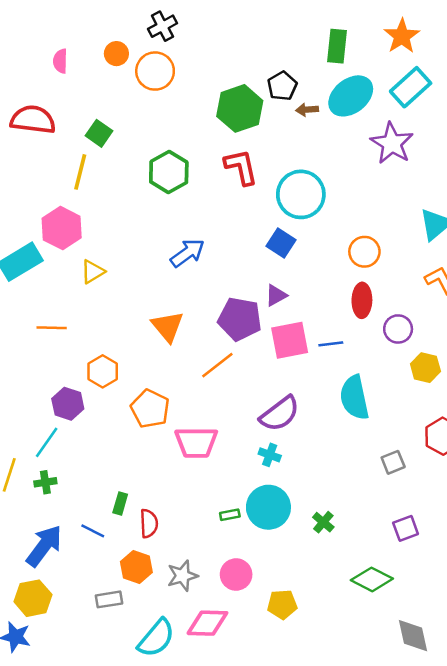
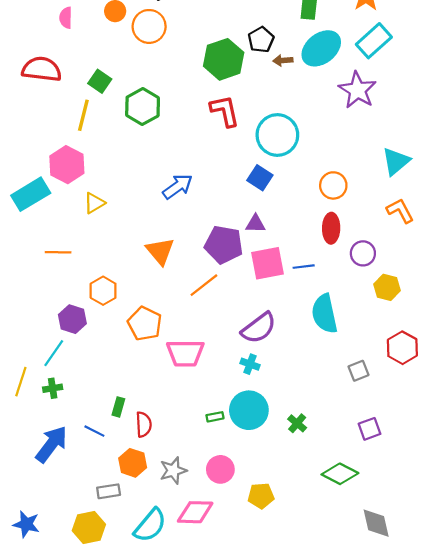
green hexagon: (169, 172) -> (143, 106), moved
purple triangle: (276, 295) -> (255, 224), turned 30
yellow hexagon: (33, 598) -> (89, 528), moved

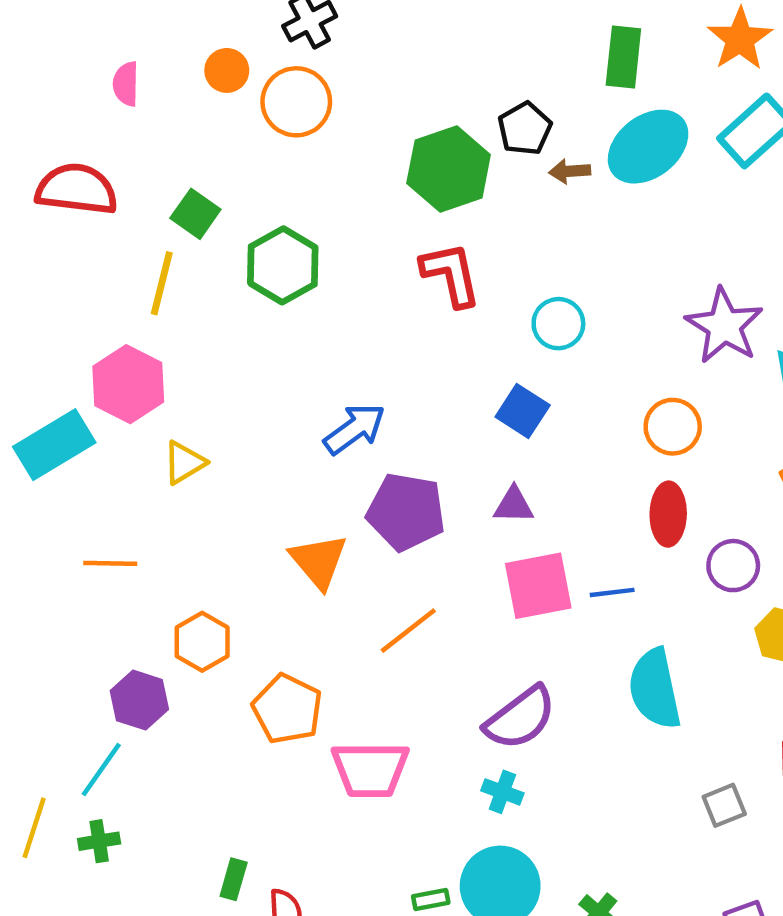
purple star: (357, 90) -> (724, 326), moved
cyan circle: (277, 135) -> (558, 324), size x0.6
purple pentagon: (224, 245) -> (406, 512), moved

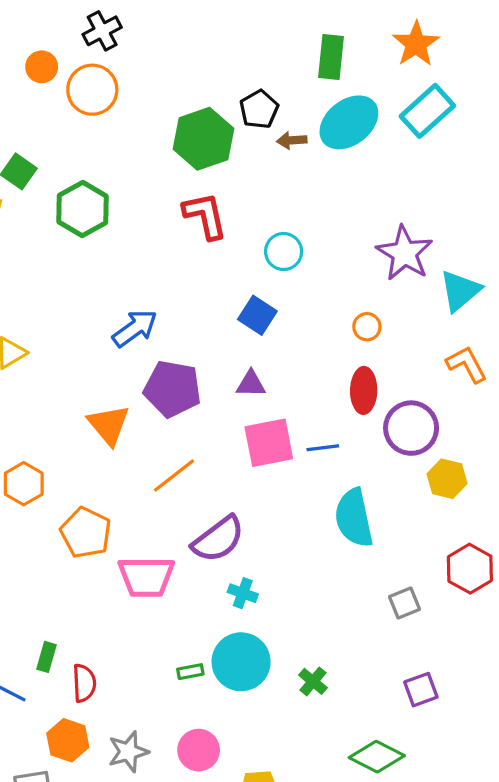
orange circle: (673, 427) -> (367, 327), size x0.7
purple circle: (733, 566) -> (411, 428), size x1.4
purple semicircle: (520, 718) -> (218, 539), moved

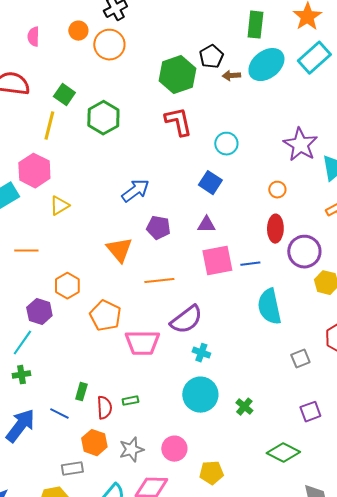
purple pentagon: (172, 389) -> (158, 228), size x0.7
orange line: (174, 475) -> (159, 281), turned 32
green rectangle: (190, 672) -> (130, 401), moved

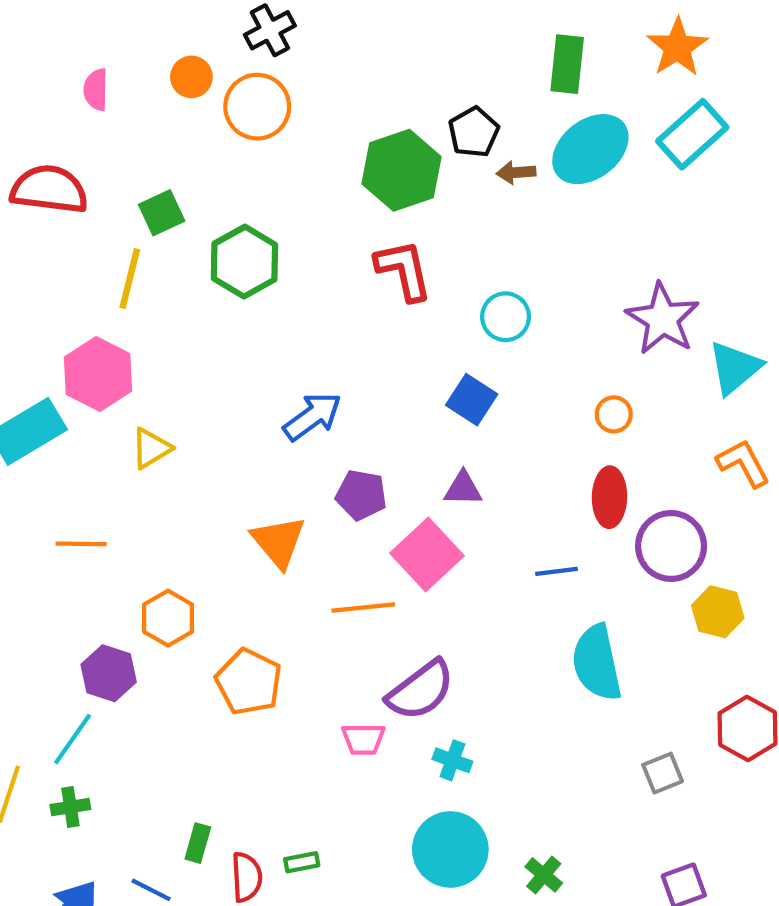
green square: (64, 95) -> (162, 213), turned 30
pink square: (217, 261) -> (427, 554), moved, turned -32
pink trapezoid: (142, 343) -> (363, 739), moved, size x0.6

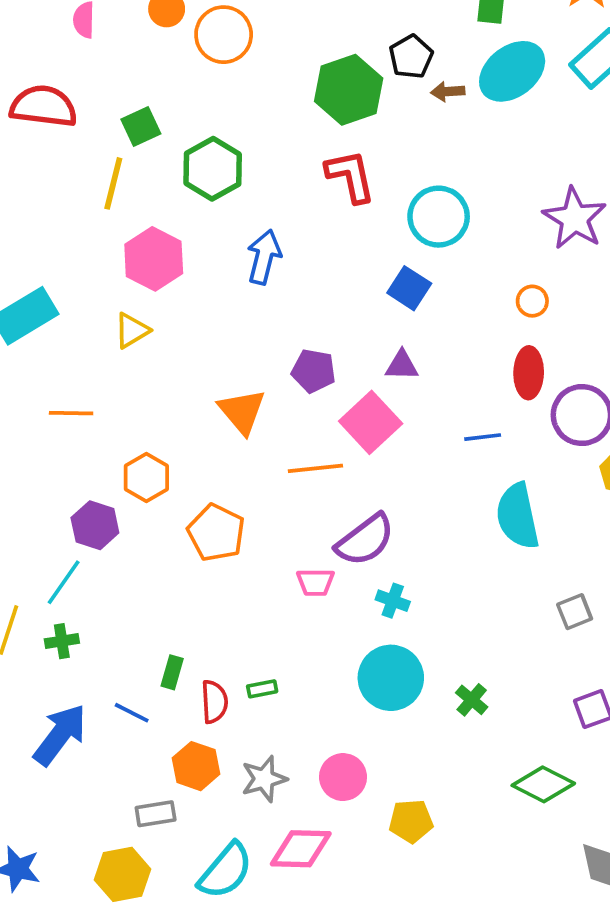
cyan circle: (506, 317) -> (439, 217), size x1.4
pink hexagon: (98, 374) -> (154, 259), moved
blue arrow: (312, 416) -> (264, 257), moved, turned -40

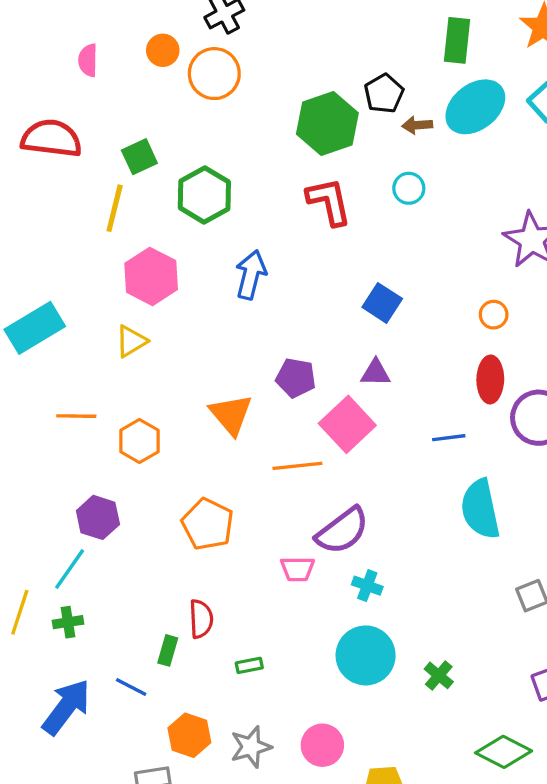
cyan circle: (439, 217) -> (409, 188), moved, size x0.6
orange hexagon: (146, 477) -> (139, 441), moved
red semicircle: (214, 702) -> (201, 619), moved

